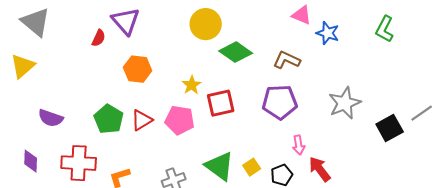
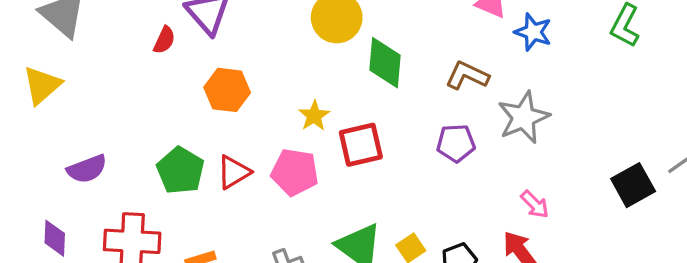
green diamond: (236, 52) -> (385, 63), turned 60
purple pentagon: (280, 102) -> (456, 143), size x0.7
gray star: (345, 103) -> (524, 117), moved
purple semicircle: (51, 118) -> (87, 169), turned -40
pink arrow: (299, 145) -> (535, 204), moved, turned -36

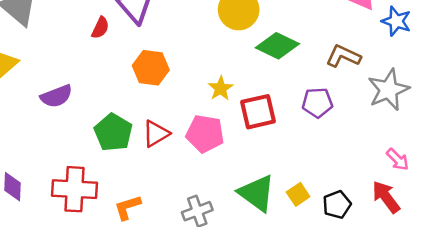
green diamond: (385, 63) -> (277, 46), turned -69
purple pentagon: (456, 143) -> (317, 103), moved
purple semicircle: (87, 169) -> (56, 96), moved

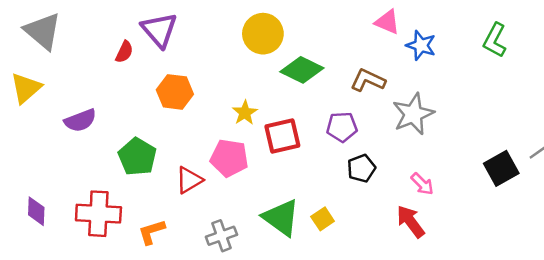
red triangle: (156, 134) -> (189, 180), moved
black pentagon: (337, 205) -> (361, 168), moved

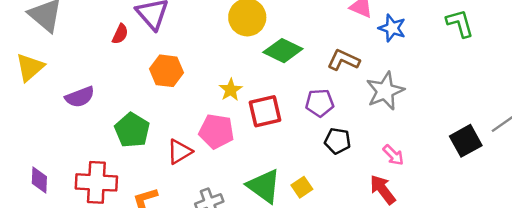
green L-shape: (495, 40) -> (460, 23), turned 136
black pentagon: (361, 168) -> (338, 141), turned 30

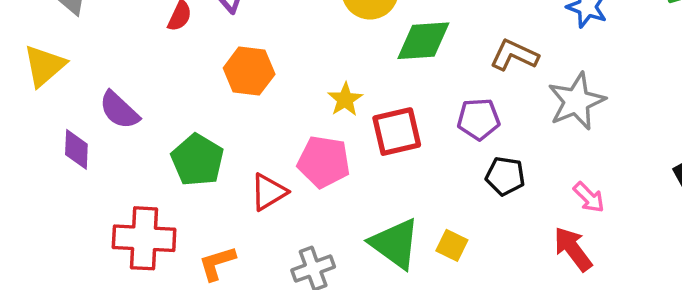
green diamond: (283, 51) -> (423, 41), turned -30
purple semicircle: (80, 97) -> (119, 110), turned 64
purple diamond: (39, 180) -> (76, 149), moved
yellow square: (302, 187) -> (452, 245), turned -30

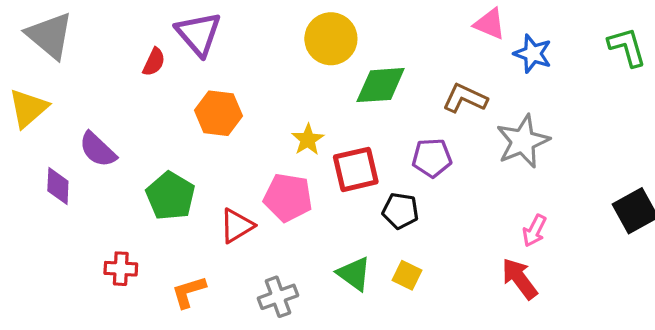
black pentagon: (505, 176) -> (400, 211), moved
pink arrow: (589, 197) -> (534, 231), turned 72
red cross: (144, 238) -> (121, 269), size x0.6
green triangle: (395, 244) -> (354, 274), size x0.7

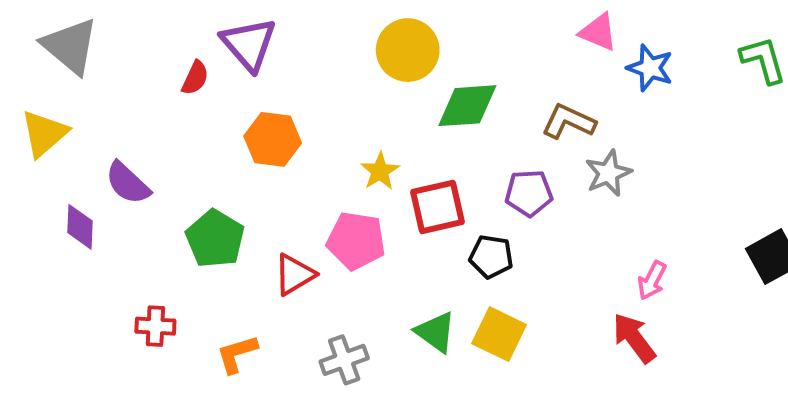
gray star: (523, 141) -> (608, 173), moved, size x0.7
yellow square: (407, 275) -> (499, 334), size x1.5

